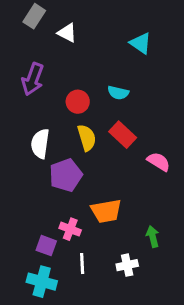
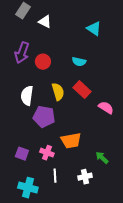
red circle: (78, 102) -> (43, 62), moved
purple pentagon: (66, 175) -> (44, 117), turned 30
green arrow: (153, 237) -> (102, 158), turned -32
purple square: (46, 246) -> (22, 154), moved

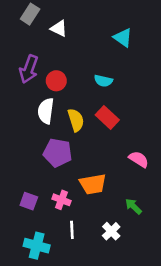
white semicircle: (27, 96) -> (46, 111), moved
pink semicircle: (106, 108) -> (139, 159), moved
white cross: (85, 177) -> (111, 231), turned -32

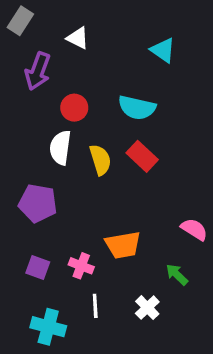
gray rectangle: (30, 14) -> (20, 21), moved
purple arrow: (29, 69) -> (38, 71), moved
cyan semicircle: (103, 81) -> (137, 108), size x1.5
purple pentagon: (58, 153) -> (38, 203), moved
pink semicircle: (139, 159) -> (194, 229), moved

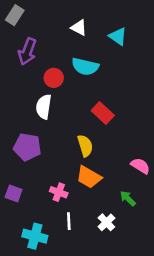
white triangle: (78, 38) -> (79, 28), moved
cyan semicircle: (137, 108) -> (85, 67), moved
yellow semicircle: (100, 160) -> (85, 146), moved
orange trapezoid: (123, 245) -> (89, 177), turned 40
purple square: (38, 268) -> (14, 193), moved

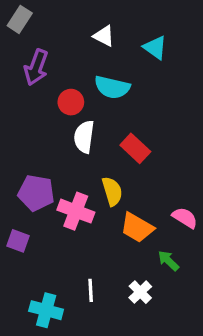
white semicircle: (44, 107) -> (84, 137), moved
orange trapezoid: (89, 177) -> (137, 228), moved
pink cross: (59, 192) -> (76, 211), moved, size x1.5
purple square: (14, 193) -> (18, 241), moved

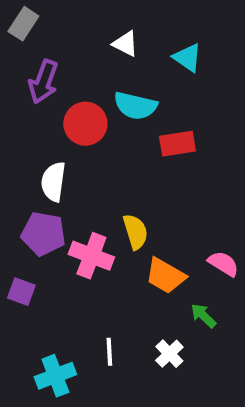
red circle: (71, 102) -> (85, 124), size x1.4
white semicircle: (84, 137) -> (53, 182), moved
red rectangle: (135, 148) -> (177, 144), moved, turned -52
cyan cross: (46, 310) -> (55, 376), turned -36

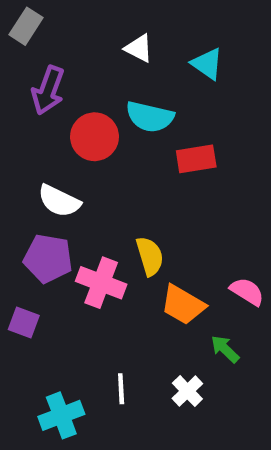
white semicircle: (53, 182) -> (59, 201), turned -72

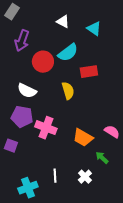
cyan semicircle: (150, 117) -> (68, 53), turned -50
yellow semicircle: (150, 256) -> (68, 91), moved

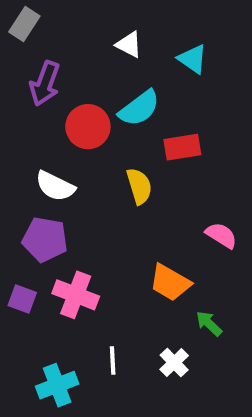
pink cross: (46, 128) -> (76, 295), moved
pink semicircle: (112, 132) -> (221, 235), moved

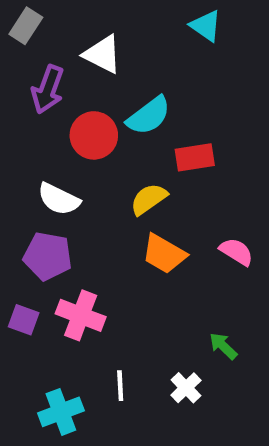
white triangle: (129, 45) -> (103, 54), moved, size x1.4
cyan triangle: (193, 59) -> (206, 26), moved
yellow semicircle: (139, 186) -> (149, 199), turned -108
orange trapezoid: (170, 283) -> (164, 254), moved

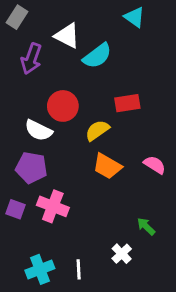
cyan semicircle: (149, 116) -> (97, 56), moved
red circle: (94, 135) -> (63, 106), moved
white line: (120, 386) -> (79, 269), moved

